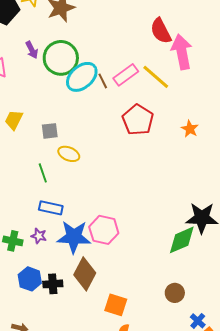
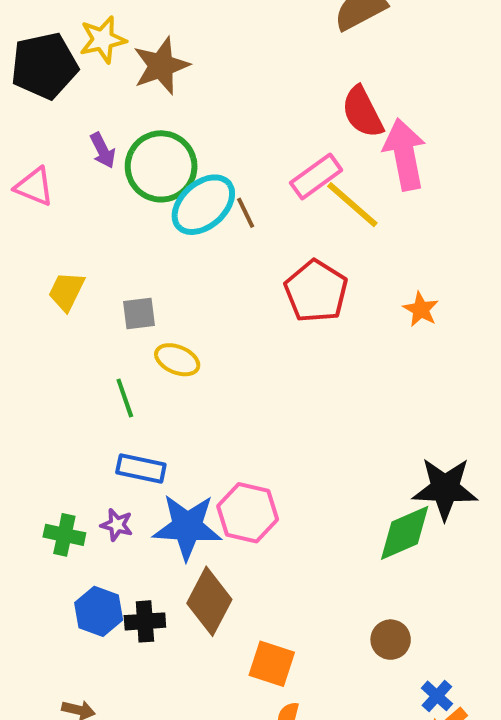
pink rectangle: (126, 75) -> (316, 176), moved

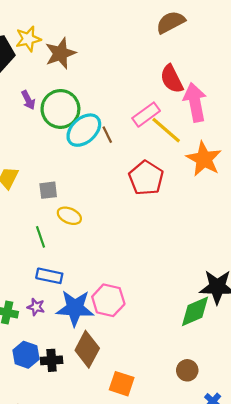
orange star: (421, 309) -> (204, 159), moved, size x1.8

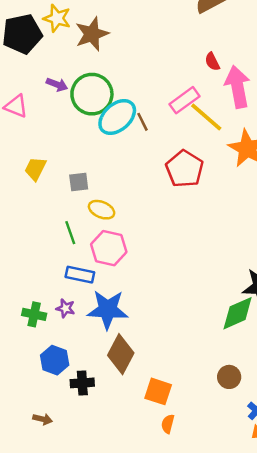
yellow star: (28, 39) -> (57, 18), turned 30
red semicircle: (172, 79) -> (212, 62), size x0.6
purple arrow: (28, 100) -> (57, 85), turned -42
pink hexagon: (108, 300) -> (109, 248), moved
black cross: (52, 360) -> (82, 383), moved

